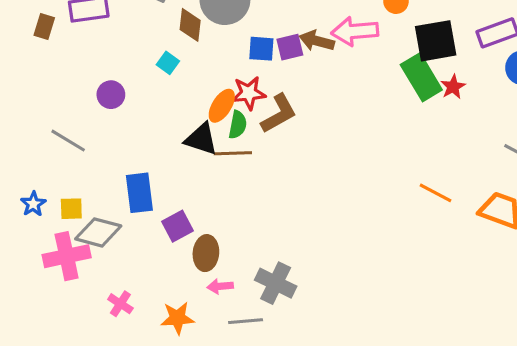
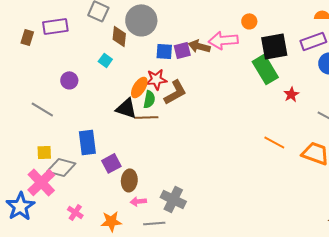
red star: (453, 87) -> (291, 94), moved
blue star: (33, 204) -> (20, 206), moved, size x1.8
pink cross: (67, 256) -> (41, 182), turned -32

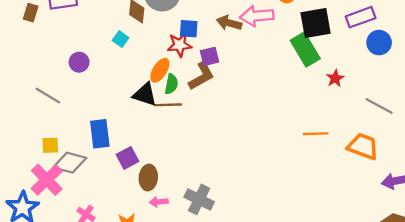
purple square: (182, 50) -> (209, 56), moved
red star: (156, 79) -> (179, 45), moved
orange line: (274, 142) -> (316, 134), turned -30

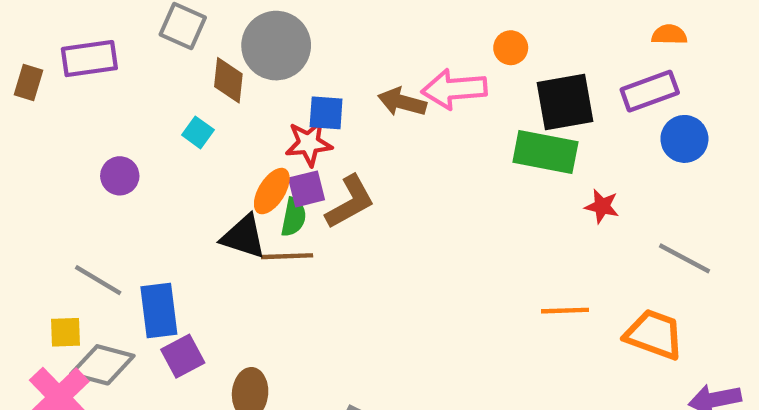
green rectangle: (305, 49) -> (545, 152), turned -48
purple square: (209, 56) -> (307, 189), moved
red star: (335, 78) -> (602, 206), turned -30
gray line: (48, 96) -> (98, 280), moved
purple square: (128, 158) -> (183, 356), moved

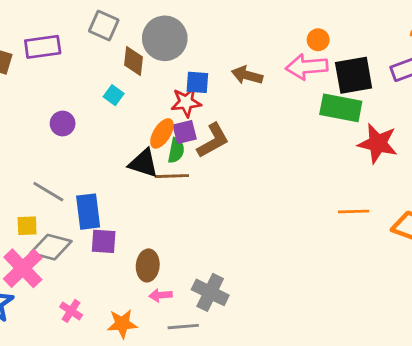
pink arrow: (454, 89) -> (307, 67), moved
red star: (602, 206) -> (378, 143), size x1.8
purple square: (183, 356) -> (104, 241), turned 32

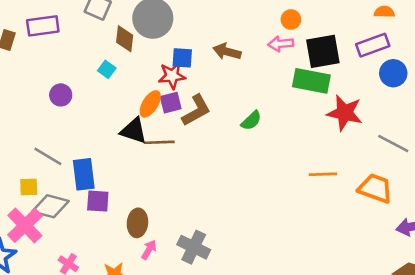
pink arrow: (307, 67) -> (281, 44), size x0.7
green semicircle: (176, 150) -> (251, 121), moved, turned 35
pink arrow: (160, 295) -> (149, 250), turned 126

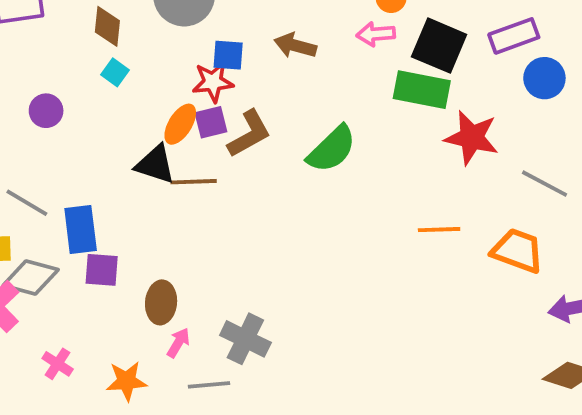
brown diamond: (125, 39) -> (107, 26), moved
black square: (323, 51) -> (439, 46), turned 33
green semicircle: (251, 121) -> (332, 149), size x1.6

